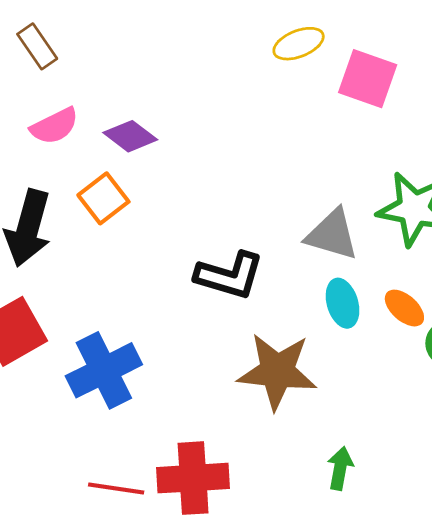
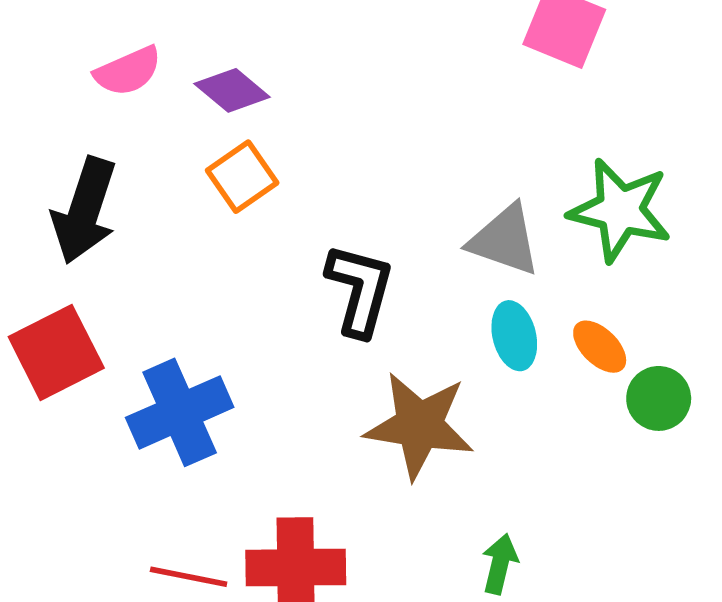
orange square: (103, 198) -> (242, 177), moved
black L-shape: (229, 275) -> (360, 290), turned -94

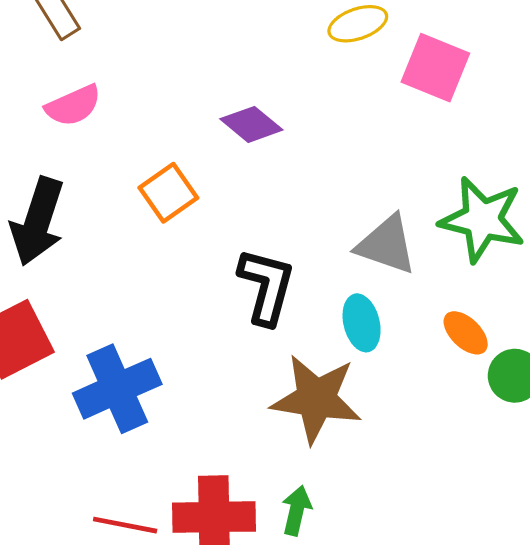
purple diamond: (232, 90) -> (251, 124), moved
cyan ellipse: (514, 336) -> (362, 323), moved
green arrow: (500, 564) -> (296, 510), moved

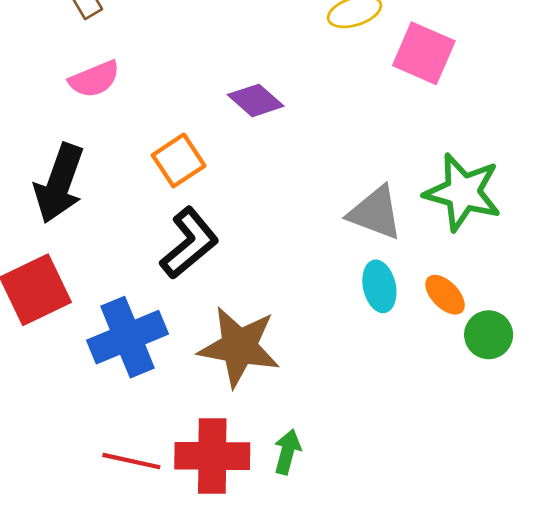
black L-shape: (266, 286) -> (189, 243), moved, turned 34
cyan ellipse: (362, 323) -> (379, 286), moved
brown star: (316, 399) -> (239, 347), moved

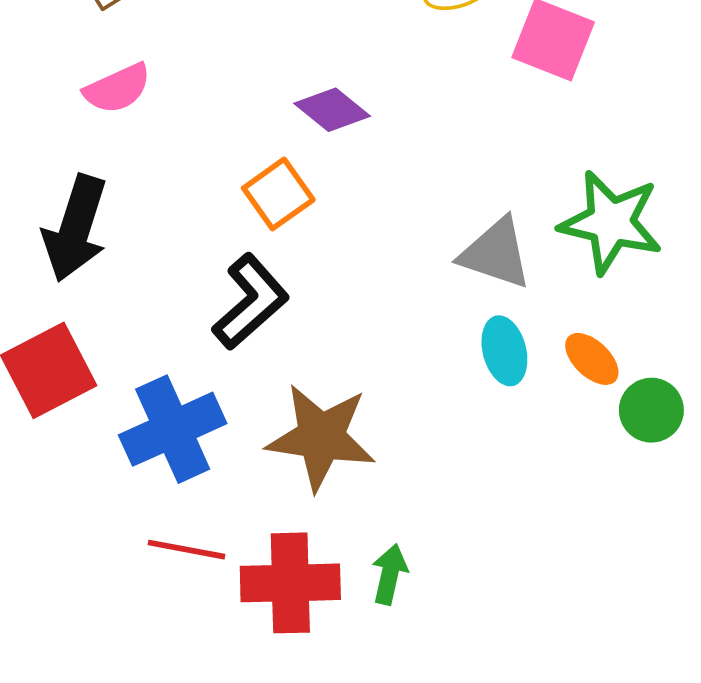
orange square: (179, 160) -> (278, 194), moved
red line: (131, 461) -> (186, 550), moved

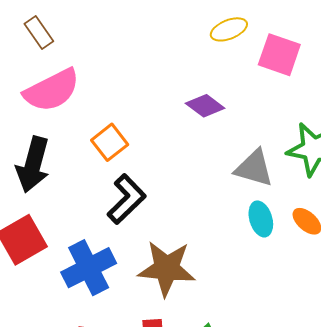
pink semicircle: (117, 89) -> (52, 90), size x1.6
purple diamond: (332, 110) -> (205, 106), moved
orange square: (278, 194) -> (110, 142), moved

